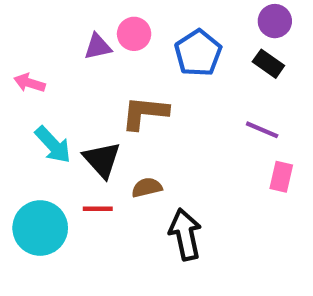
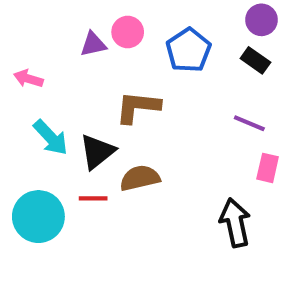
black triangle: (102, 160) -> (97, 152), turned 33
brown semicircle: (147, 187) -> (140, 178), size x1.4
black arrow: (185, 234) -> (235, 223), moved

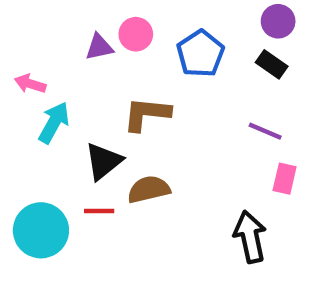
cyan arrow: (51, 137) -> (54, 123), moved, turned -108

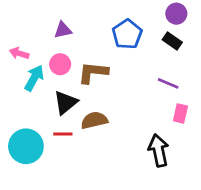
pink circle: (136, 34) -> (60, 64), moved

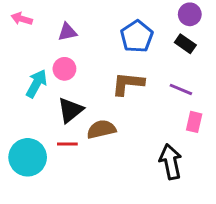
pink arrow: (19, 53) -> (22, 19), moved
brown L-shape: (93, 72) -> (128, 84), moved

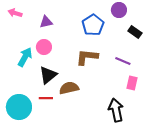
purple circle: (190, 14) -> (119, 10), moved
black rectangle: (185, 44) -> (135, 32), moved

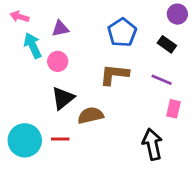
purple circle: (119, 10) -> (177, 14), moved
black rectangle: (135, 32) -> (167, 44), moved
cyan arrow: (25, 57) -> (33, 46), moved, turned -54
red line: (46, 98) -> (60, 139), moved

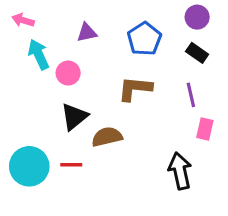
purple circle: (177, 14) -> (197, 17), moved
purple triangle: (60, 29) -> (87, 33), moved
purple line: (162, 80) -> (191, 95), turned 54

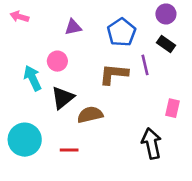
cyan arrow: (39, 54) -> (33, 78), moved
purple line: (191, 95) -> (145, 65), moved
red line: (71, 165) -> (69, 150), moved

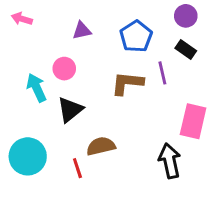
pink rectangle: (172, 108) -> (193, 121), size x1.6
brown semicircle: (90, 115) -> (101, 146), moved
red line: (69, 150) -> (77, 168), turned 72

